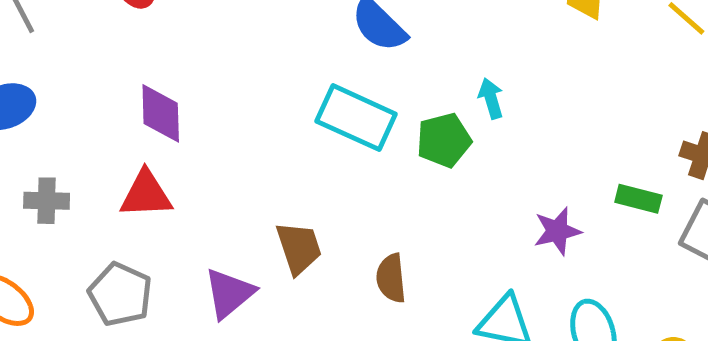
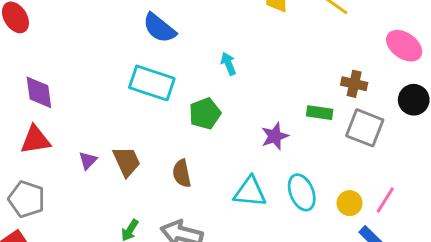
green pentagon: (444, 140) -> (205, 114), moved
purple triangle: (229, 293) -> (88, 160), moved, size x0.6

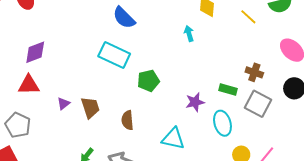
cyan arrow: (228, 64) -> (189, 33), moved
purple diamond: (39, 92) -> (35, 52), turned 70
cyan ellipse: (302, 192) -> (222, 123), moved

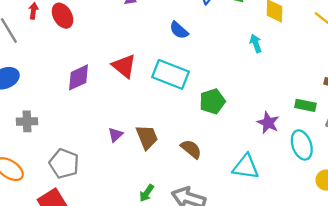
blue semicircle: (124, 18) -> (179, 30), size x0.7
red triangle: (29, 85) -> (124, 66), moved, turned 45
purple star: (195, 102) -> (268, 123), turned -30
brown semicircle: (127, 120) -> (191, 149), turned 138

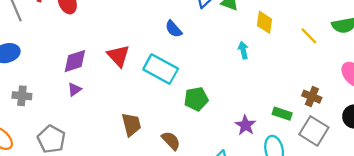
purple triangle: (115, 135) -> (74, 90), moved

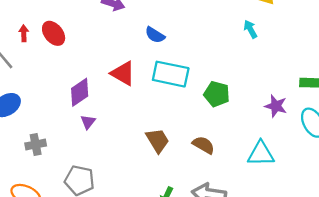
blue semicircle: (174, 29) -> (155, 35), moved
green pentagon: (196, 99) -> (217, 94), turned -30

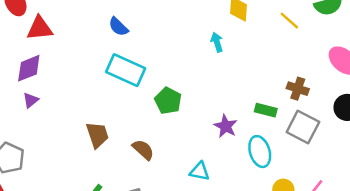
red triangle: (123, 73) -> (40, 28), moved, turned -48
cyan triangle: (261, 154) -> (200, 171), size x0.7

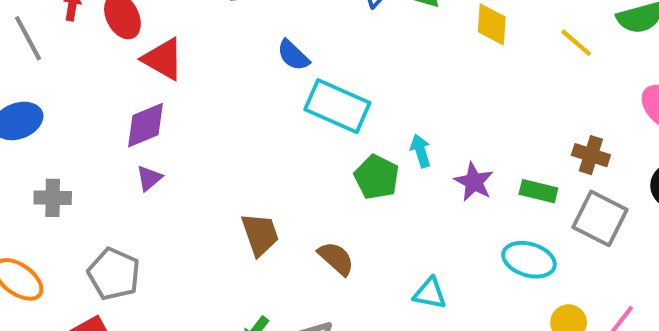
red triangle: (40, 28) -> (163, 59), turned 36
cyan arrow: (217, 42) -> (421, 151), moved
cyan rectangle: (126, 70) -> (337, 106), moved
purple star: (226, 126) -> (474, 182), moved
cyan ellipse: (260, 152) -> (529, 260), turned -56

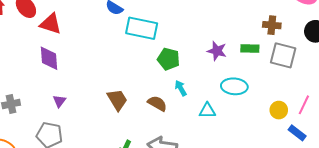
purple diamond: (146, 125) -> (49, 58), turned -60
cyan arrow: (421, 151) -> (181, 88), moved
purple triangle: (149, 178) -> (59, 101), moved
cyan ellipse: (529, 260) -> (234, 86), moved

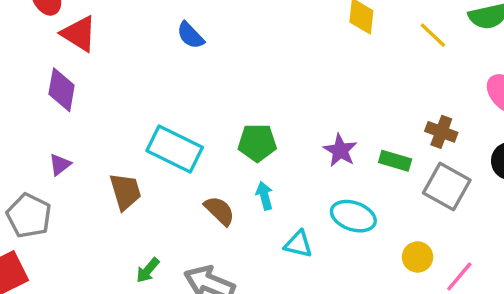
cyan rectangle: (142, 28) -> (175, 149), moved
green pentagon: (169, 59) -> (257, 143), turned -30
brown trapezoid: (117, 100) -> (125, 192), moved
yellow circle: (279, 110) -> (418, 257), moved

